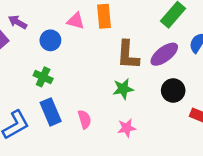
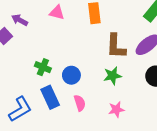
pink triangle: (76, 21) -> (57, 13), moved
blue circle: (50, 40) -> (71, 75), moved

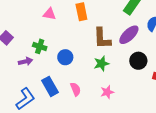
purple arrow: (20, 20) -> (25, 61), moved, turned 144
green cross: (43, 67) -> (40, 46), moved
blue circle: (71, 75) -> (65, 57), moved

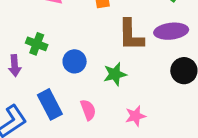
purple ellipse: (129, 35) -> (171, 31), turned 35
purple arrow: (25, 61) -> (15, 66), turned 96
green star: (101, 64) -> (115, 74), moved

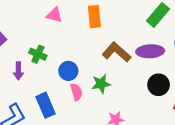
brown L-shape: (131, 35) -> (116, 52), turned 128
pink semicircle: (88, 110) -> (76, 92), moved

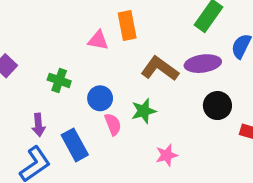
pink triangle: (54, 15) -> (98, 40), moved
purple arrow: (18, 71) -> (38, 125), moved

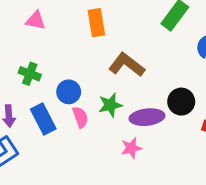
pink triangle: (98, 40) -> (36, 20), moved
purple ellipse: (203, 64) -> (147, 117), moved
blue rectangle: (75, 145) -> (43, 119), moved

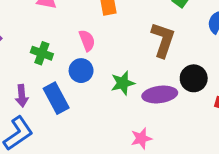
brown L-shape: (127, 65) -> (163, 40), moved, turned 72
pink semicircle: (80, 117) -> (87, 40), moved
pink star: (131, 148) -> (141, 138), moved

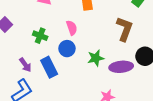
purple arrow: (22, 96) -> (25, 65), turned -32

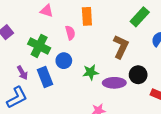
pink semicircle: (72, 28) -> (70, 33), moved
green cross: (40, 36) -> (39, 46), size x1.5

